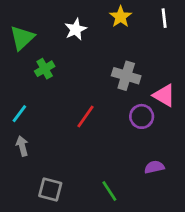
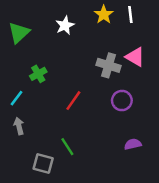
white line: (164, 18) -> (130, 15), moved
green cross: (45, 69) -> (38, 74), moved
pink triangle: (164, 95) -> (135, 57), moved
green line: (109, 191) -> (67, 147), moved

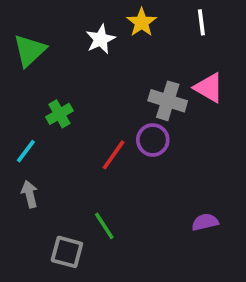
yellow star: (104, 15) -> (142, 22), moved
purple circle: (122, 101) -> (153, 140), moved

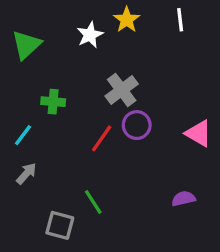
pink triangle: (209, 88) -> (199, 133), moved
gray cross: (168, 101) -> (122, 90), moved, turned 36
green cross: (59, 114) -> (53, 102), turned 35
gray arrow: (30, 194) -> (26, 174), turned 55

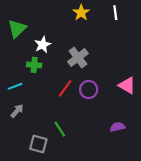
white star: (90, 35) -> (43, 45), moved
purple circle: (137, 125) -> (89, 90), moved
cyan line: (23, 135) -> (15, 86), turned 32

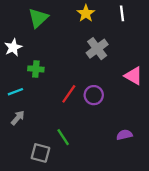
green triangle: (17, 29) -> (38, 18), moved
white star: (43, 45) -> (13, 47), moved
gray cross: (78, 57) -> (97, 49), moved
pink triangle: (127, 85) -> (133, 76), moved

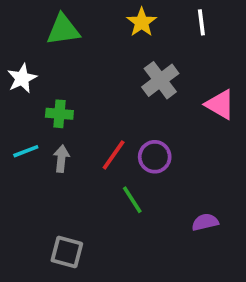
green triangle: (38, 18) -> (63, 30), turned 35
pink triangle: (133, 76) -> (220, 104), moved
gray arrow: (18, 118) -> (61, 159), moved, turned -35
green line: (63, 137) -> (132, 200), moved

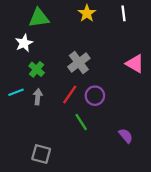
white star: (22, 78) -> (24, 43), moved
gray cross: (160, 80) -> (79, 63), moved
green cross: (59, 114) -> (37, 69), turned 35
purple semicircle: (205, 222) -> (126, 136), turned 63

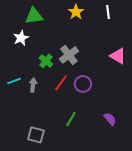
green cross: (37, 69) -> (46, 61), moved
green line: (81, 122) -> (71, 119), moved, turned 63

